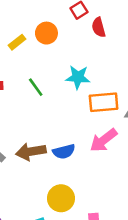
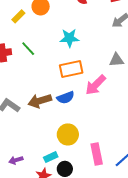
green line: (36, 87) -> (28, 49), moved
orange rectangle: (104, 102) -> (71, 69), moved

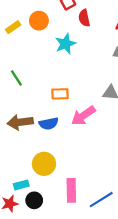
cyan star: (69, 38) -> (65, 44), moved, turned -30
green line: (28, 49) -> (16, 78), moved
orange rectangle: (71, 69) -> (60, 94), size x0.7

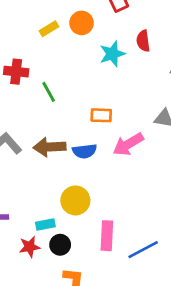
red semicircle: (84, 18) -> (143, 41), moved

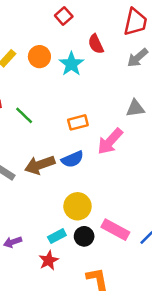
orange circle: (82, 23) -> (39, 57), moved
pink rectangle: (107, 236) -> (115, 230), turned -48
black circle: (60, 245) -> (84, 236), moved

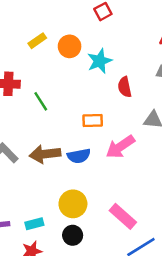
red semicircle: (96, 44) -> (125, 87), moved
pink rectangle: (115, 230) -> (123, 216), moved
cyan rectangle: (57, 236) -> (34, 224), moved

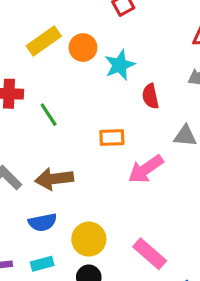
yellow rectangle: (37, 41) -> (44, 41), size x1.5
blue semicircle: (79, 156) -> (43, 222), moved

